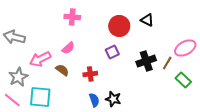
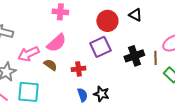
pink semicircle: (68, 48) -> (56, 43), size x1.5
purple square: (112, 52) -> (100, 47), size x1.5
brown line: (167, 63) -> (155, 58), turned -32

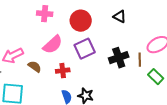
red circle: (107, 21) -> (81, 21), moved
pink semicircle: (56, 43) -> (53, 45), moved

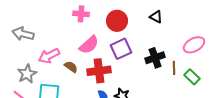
brown line: (140, 60) -> (174, 68), moved
red cross: (63, 71) -> (99, 71), size x1.6

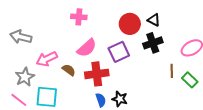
red circle: (117, 21) -> (130, 24), moved
black cross: (155, 58) -> (153, 43), moved

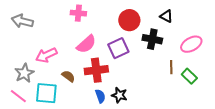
black triangle: (154, 20) -> (166, 16), moved
gray arrow: (21, 37) -> (22, 21), moved
black cross: (153, 43) -> (152, 39), turned 30
brown semicircle: (69, 70) -> (68, 76), moved

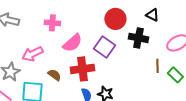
pink cross: (78, 13) -> (52, 23), moved
purple square: (118, 48) -> (104, 47), turned -30

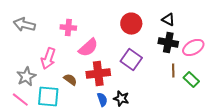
black cross: (138, 38) -> (168, 43), moved
purple square: (104, 47) -> (131, 60), moved
pink arrow: (32, 54) -> (48, 59), turned -45

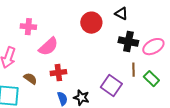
black triangle: (168, 20) -> (121, 14), moved
purple square: (131, 60) -> (111, 86), moved
red cross: (98, 74) -> (58, 73), size x0.7

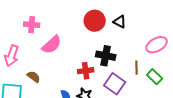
black triangle: (121, 14) -> (120, 22), moved
black cross: (128, 42) -> (106, 56), moved
red cross: (58, 73) -> (86, 71), moved

